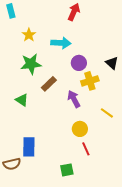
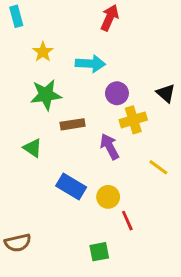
brown rectangle: (49, 84) -> (73, 124), turned 35
yellow circle: (80, 129) -> (108, 197), moved
blue rectangle: (29, 147) -> (71, 187), moved, turned -60

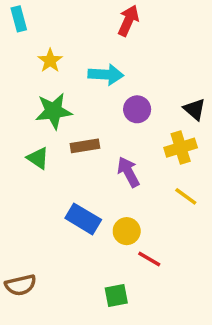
yellow cross: (133, 120) -> (181, 148), moved
green triangle: (33, 148) -> (38, 158), moved
red line: (127, 221) -> (149, 259), turned -36

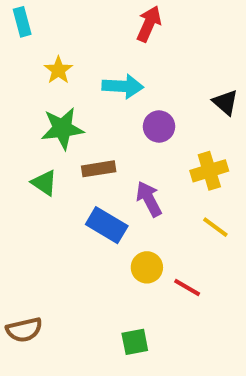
black triangle: (195, 109) -> (225, 102), moved
blue rectangle: (83, 219) -> (107, 225), moved
red line: (149, 259) -> (187, 288), moved

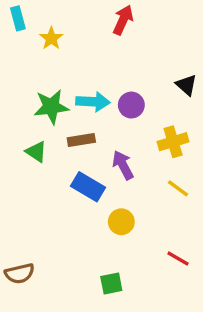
yellow star: (58, 70) -> (51, 38), moved
cyan arrow: (123, 86) -> (93, 102), moved
red line: (187, 288) -> (178, 258), moved

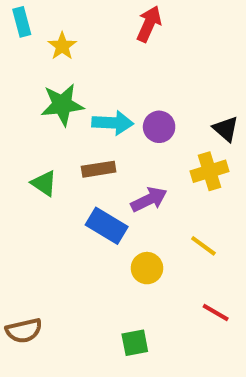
black triangle: (186, 85) -> (226, 129), moved
green star: (51, 107) -> (62, 105), moved
purple arrow: (123, 165) -> (149, 199), turned 92
yellow line: (178, 188) -> (203, 246), moved

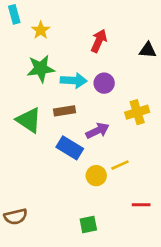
red arrow: (149, 24) -> (99, 41), moved
black triangle: (226, 129) -> (148, 50), moved, turned -36
green triangle: (44, 183) -> (29, 120), size x1.5
yellow line: (203, 246) -> (120, 165), moved, turned -60
red line: (216, 312) -> (141, 205), turned -30

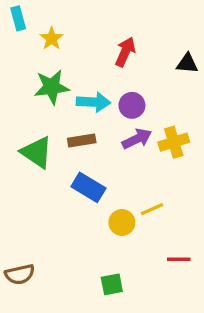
purple arrow: (98, 131) -> (137, 139), moved

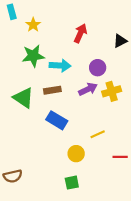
black triangle: (187, 64) -> (120, 41), turned -32
purple circle: (132, 105) -> (98, 68), moved
yellow circle: (122, 222) -> (76, 154), moved
red line: (179, 259) -> (120, 157), moved

